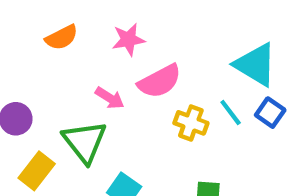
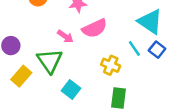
yellow cross: (191, 123) -> (111, 65), moved

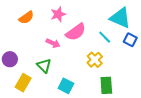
cyan line: (134, 48) -> (105, 37), moved
green triangle: (50, 61) -> (44, 66), size x0.7
yellow cross: (111, 65) -> (95, 60), turned 35

